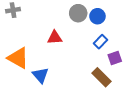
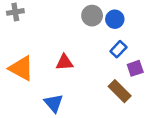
red triangle: (55, 38) -> (64, 62), moved
blue triangle: (41, 75) -> (54, 103), moved

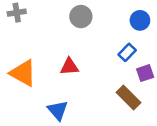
gray circle: (92, 16) -> (81, 17), moved
blue circle: (115, 19) -> (140, 20), moved

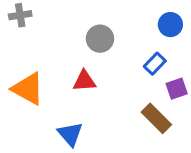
gray circle: (81, 17) -> (100, 39), moved

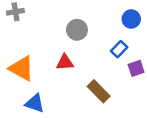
brown rectangle: (156, 118) -> (99, 91), moved
blue triangle: (70, 134) -> (35, 103), moved, turned -30

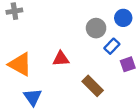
gray circle: (77, 30) -> (96, 28), moved
blue triangle: (35, 103) -> (33, 97), turned 36

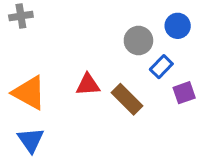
brown rectangle: (93, 86) -> (127, 99), moved
blue triangle: (33, 97) -> (31, 140), moved

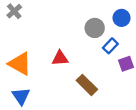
gray cross: (21, 16) -> (14, 11), turned -32
brown rectangle: (127, 99) -> (87, 85), moved

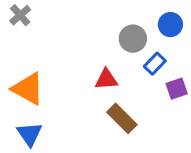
red triangle: (60, 58) -> (106, 79), moved

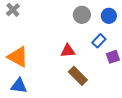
gray circle: (133, 39) -> (82, 15), moved
blue triangle: (30, 134) -> (19, 86), turned -48

